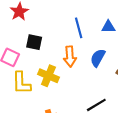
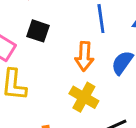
yellow cross: (48, 76) -> (84, 97), moved

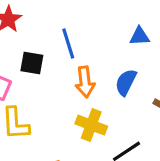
blue line: (101, 19) -> (68, 43), moved

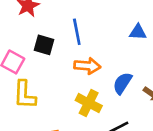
orange arrow: (85, 82) -> (87, 66), turned -85
blue semicircle: (126, 82) -> (122, 83), moved

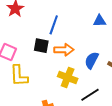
blue line: (77, 32) -> (54, 25), turned 36
black square: (44, 45) -> (41, 46), moved

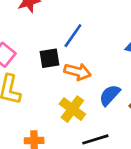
black square: (41, 46) -> (49, 58), turned -35

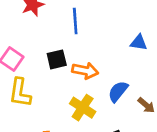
blue line: (73, 36) -> (75, 21), moved, turned -35

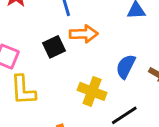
orange arrow: (85, 71) -> (84, 34), moved

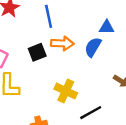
blue semicircle: (126, 66) -> (93, 47), moved

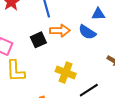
blue semicircle: (93, 47) -> (87, 32), turned -84

